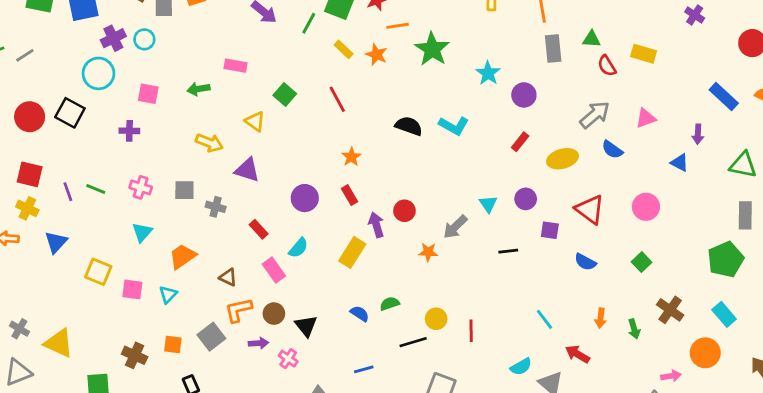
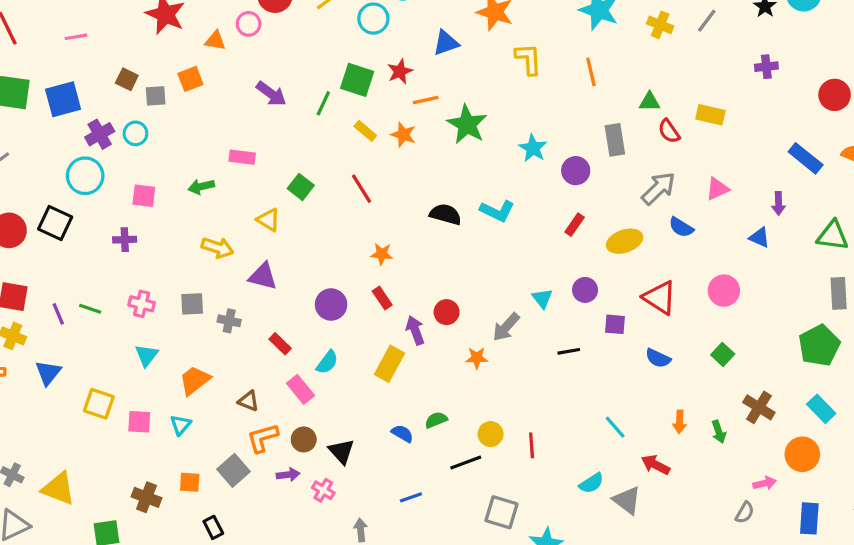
purple cross: (695, 15) -> (766, 67), turned -36
gray rectangle: (553, 49) -> (615, 140), moved
orange star: (351, 157) -> (382, 254), turned -30

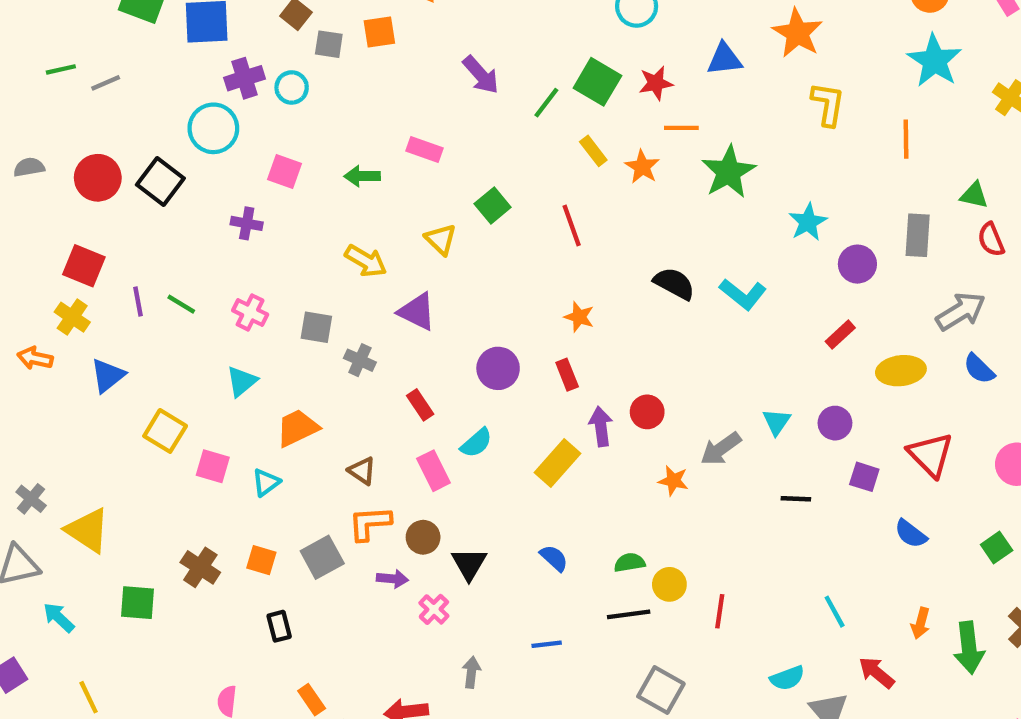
green semicircle: (436, 420) -> (630, 563), moved
green arrow: (719, 432) -> (969, 648), size x1.6

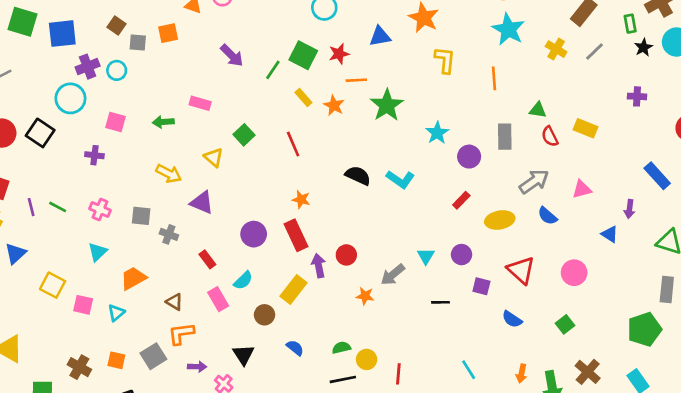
red rectangle: (567, 375) -> (296, 235), size x1.6
brown circle: (423, 537) -> (264, 315), moved

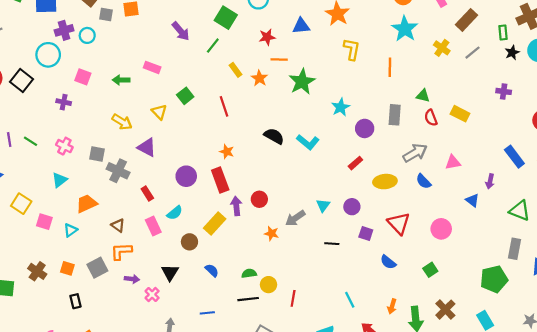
green square: (303, 55) -> (226, 18), moved
gray cross: (169, 234) -> (118, 171), size x1.5

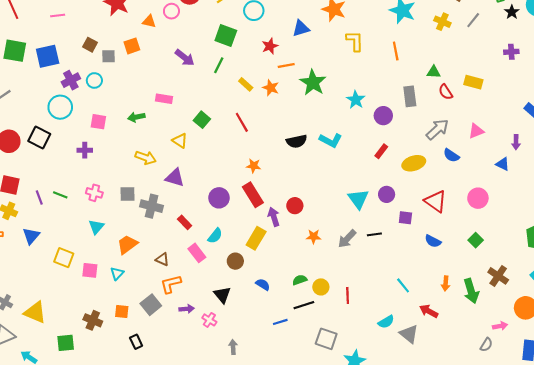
black semicircle: (274, 136) -> (297, 141), turned 150
cyan triangle: (323, 205) -> (358, 199), size x1.5
gray arrow: (295, 218) -> (347, 239), moved
blue line: (207, 313) -> (280, 322), moved

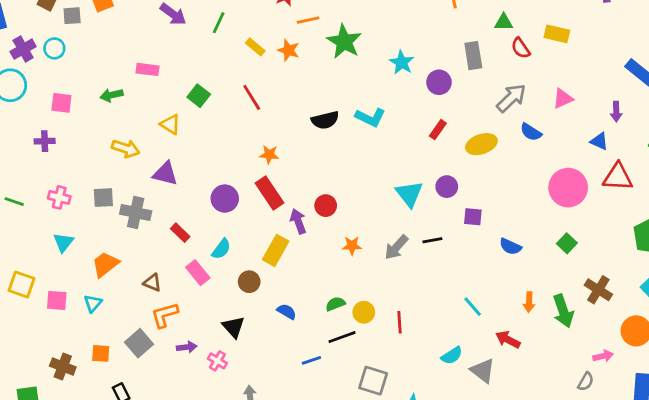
pink circle: (478, 198) -> (568, 188), size x1.4
red triangle: (436, 201) -> (618, 177), moved, turned -30

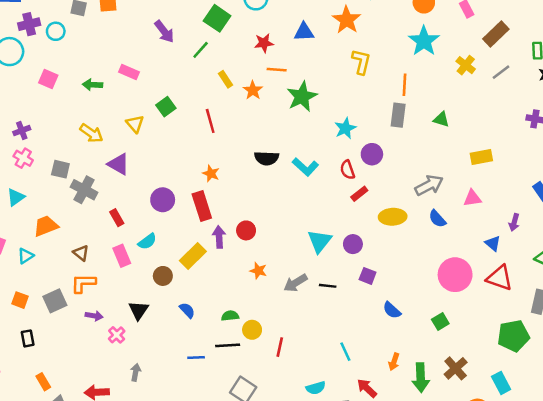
yellow rectangle: (557, 34) -> (481, 157), moved, turned -40
red semicircle: (521, 48) -> (347, 170), moved
gray rectangle: (473, 56) -> (398, 115), moved
purple cross: (45, 141) -> (22, 131), moved, turned -35

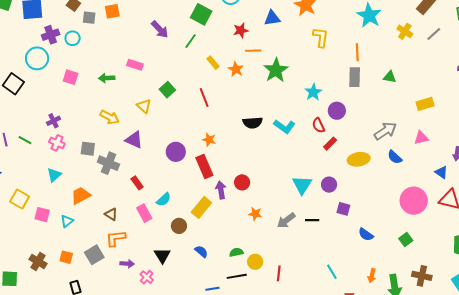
purple circle: (163, 200) -> (176, 152), moved
brown cross: (456, 368) -> (422, 276), turned -30

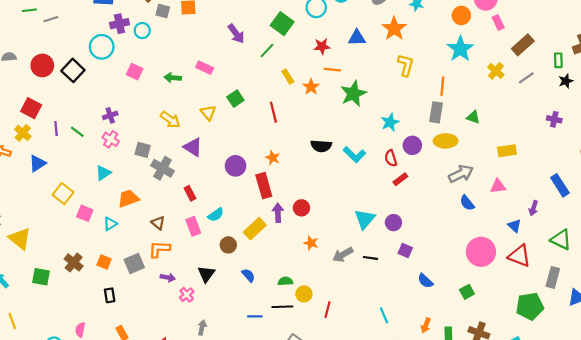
yellow ellipse: (359, 159) -> (446, 141), moved

